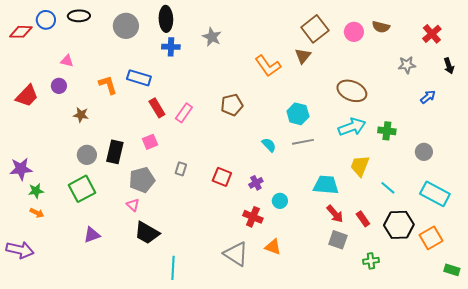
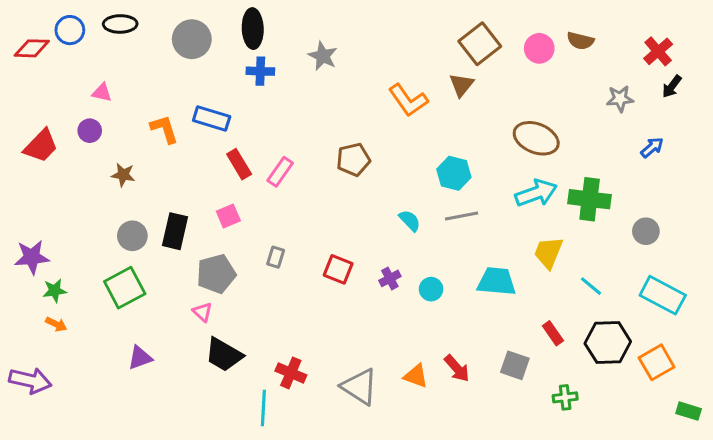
black arrow: (449, 66) -> (672, 86), moved, turned 56
green cross: (387, 131) -> (590, 199), size x1.5
cyan circle: (280, 201) -> (431, 289), moved
red arrow: (335, 214) -> (457, 368), moved
red cross: (253, 217) -> (291, 373), moved

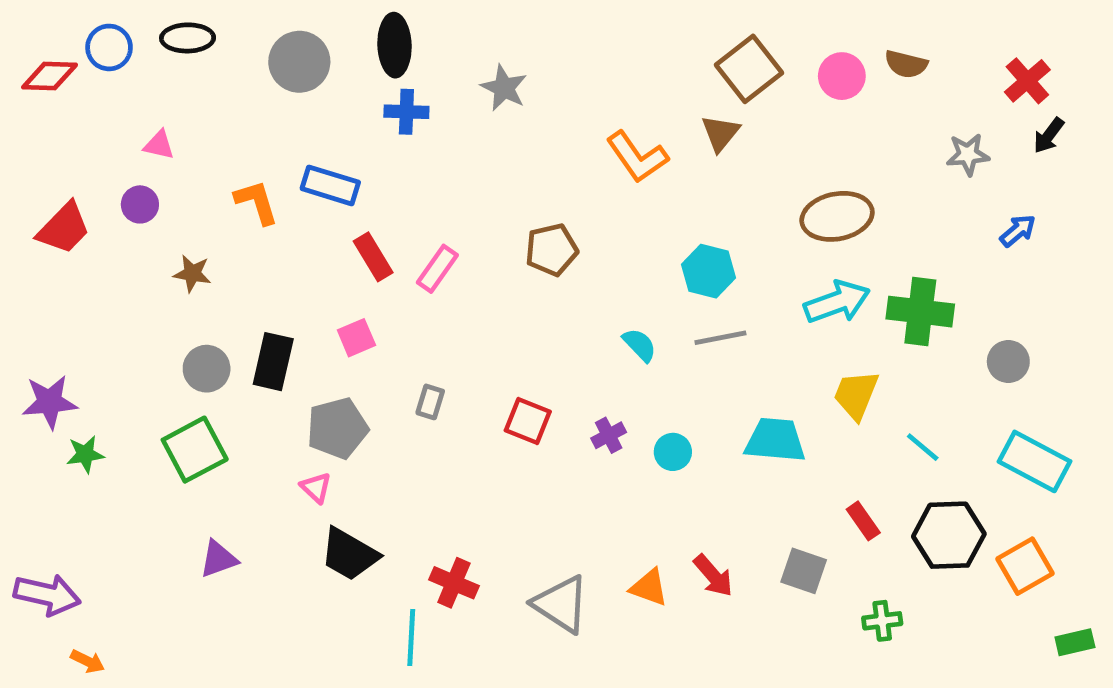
brown ellipse: (536, 138) -> (837, 216), turned -33
orange arrow: (56, 324) -> (88, 661), moved
green rectangle: (689, 411) -> (1075, 642), turned -30

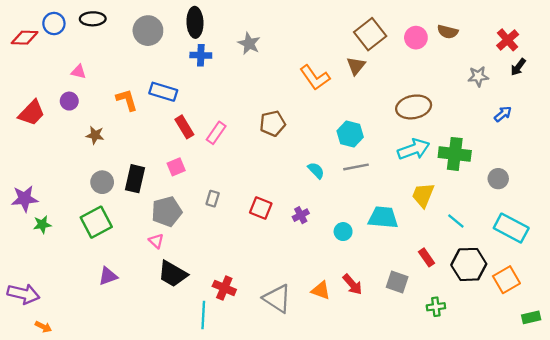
cyan circle: (673, 452) -> (343, 232), moved

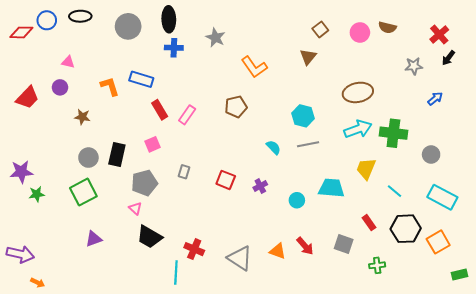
brown square: (370, 34) -> (320, 29), size x0.6
orange L-shape: (315, 78) -> (254, 67), moved

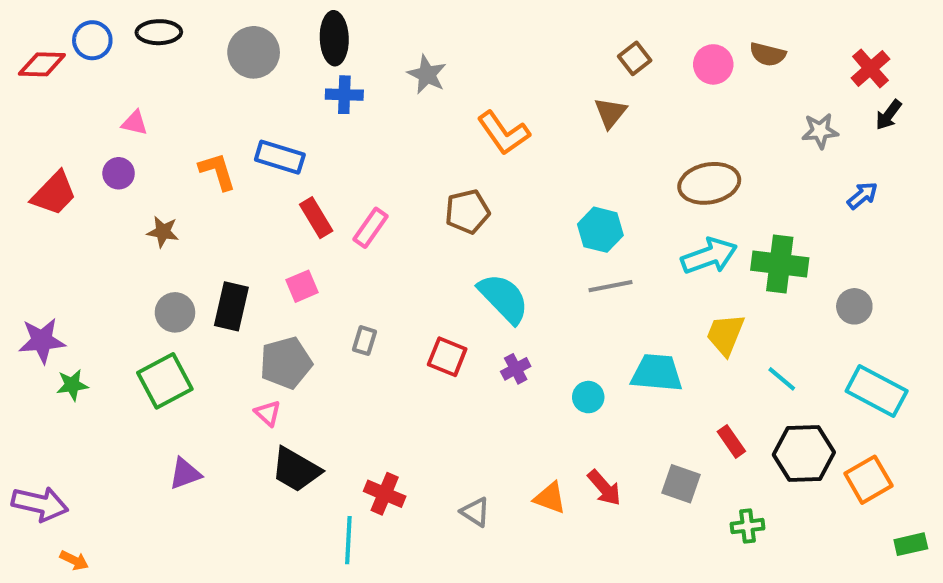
cyan semicircle: (273, 147) -> (504, 298), moved, size x1.8
gray triangle: (240, 258) -> (475, 512), size x0.6

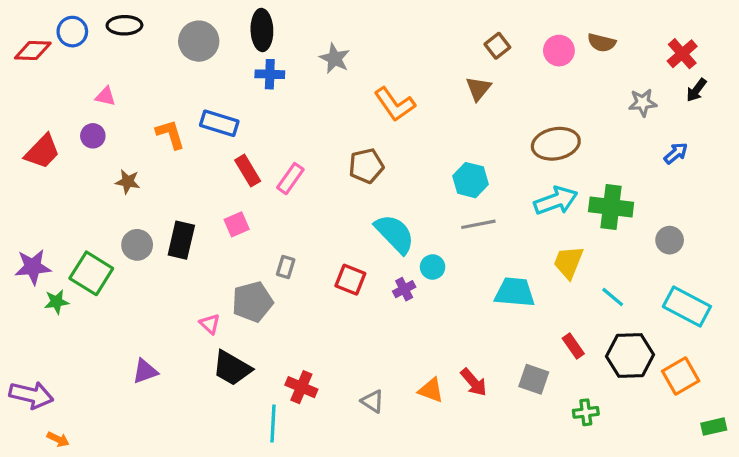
gray pentagon: (286, 363) -> (252, 302), moved
green square: (165, 381) -> (91, 273), moved, turned -30
cyan circle: (588, 397) -> (433, 267), moved

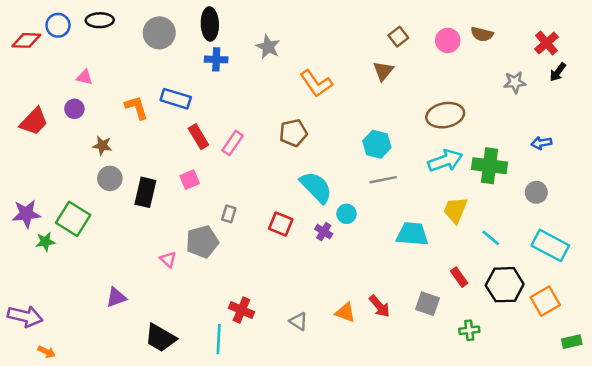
blue arrow: (676, 153) -> (541, 143), moved, turned -150
gray circle: (137, 245) -> (110, 178), moved
purple cross: (404, 289) -> (324, 232), turned -30
black trapezoid: (232, 368) -> (160, 338), moved

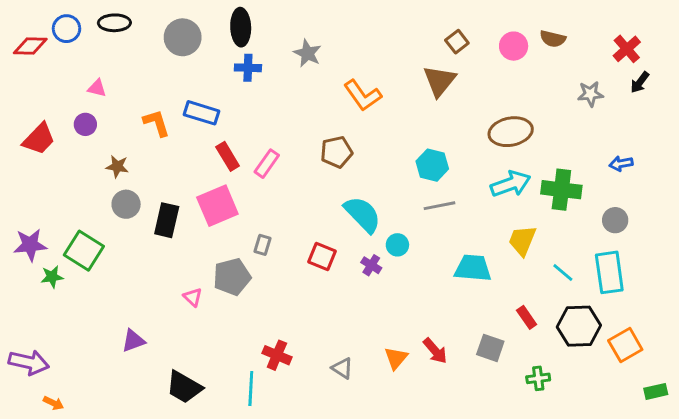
brown triangle: (383, 71) -> (440, 81), size x1.4
pink square: (190, 180) -> (217, 206), size x1.8
cyan rectangle: (550, 245) -> (609, 272), moved, turned 54
orange triangle: (345, 313) -> (396, 358), turned 50

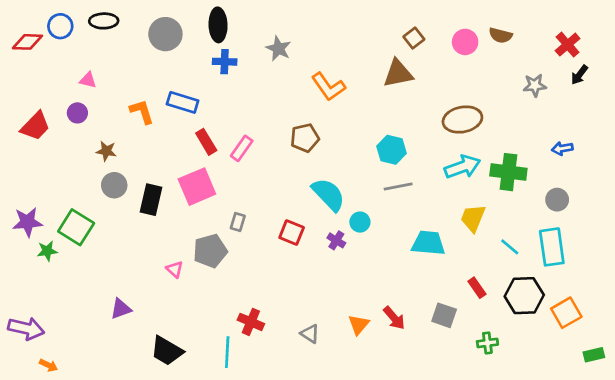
brown triangle: (440, 81) -> (398, 74), turned 40

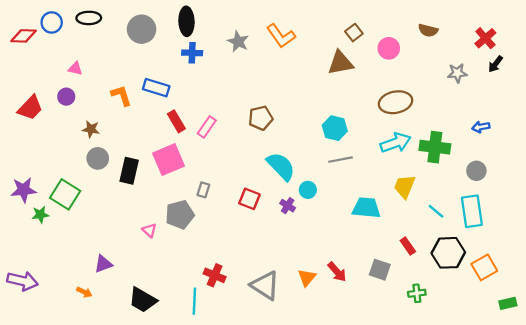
pink circle: (465, 42) -> (389, 48), moved
orange L-shape: (328, 87) -> (281, 36), moved
gray triangle: (310, 334) -> (265, 285), size x1.8
orange arrow: (48, 365) -> (84, 292), moved

